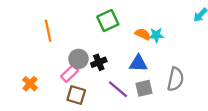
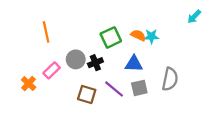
green square: (108, 21) -> (111, 37), moved
pink rectangle: (69, 74) -> (52, 70), moved
brown square: (76, 95) -> (87, 94), moved

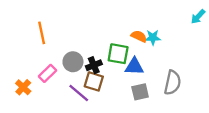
green square: (111, 37) -> (118, 54), moved, turned 35
purple line: (114, 89) -> (79, 93), moved
brown square: (87, 94) -> (94, 81), moved

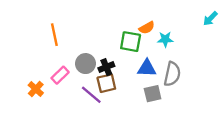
orange semicircle: (139, 36) -> (147, 28), moved, turned 126
green square: (118, 54) -> (131, 42), moved
brown square: (94, 81) -> (106, 83), turned -30
gray semicircle: (172, 83) -> (172, 74), moved

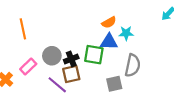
green square: (131, 42) -> (94, 55), moved
blue triangle: (147, 68) -> (109, 42), moved

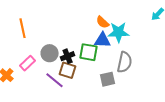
orange semicircle: (109, 22) -> (103, 22), turned 72
cyan star: (126, 33) -> (119, 32), size x1.5
brown square: (71, 74) -> (68, 70), turned 30

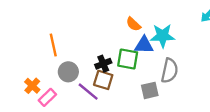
orange semicircle: (103, 22) -> (133, 24), moved
orange line: (23, 28) -> (53, 45), moved
gray circle: (50, 53) -> (68, 72), moved
pink rectangle: (28, 63) -> (47, 97), moved

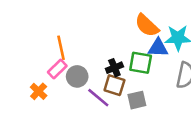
orange semicircle: (133, 24) -> (147, 25), size x1.5
gray square: (150, 90) -> (137, 100), moved
pink rectangle: (47, 97) -> (57, 69), moved

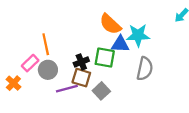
orange line: (61, 48) -> (46, 44), moved
purple line: (98, 98) -> (67, 89), turned -55
gray square: (137, 100) -> (101, 91), turned -30

